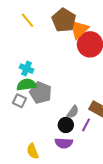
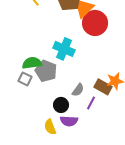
cyan cross: (26, 69) -> (64, 49), moved, size x1.5
black circle: (66, 125) -> (61, 105), moved
yellow semicircle: (33, 151) -> (50, 127), moved

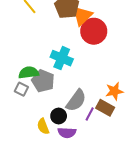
brown rectangle: (103, 87) -> (105, 108), moved
gray semicircle: (78, 90) -> (76, 100), size x1.6
yellow semicircle: (50, 127) -> (43, 126), moved

